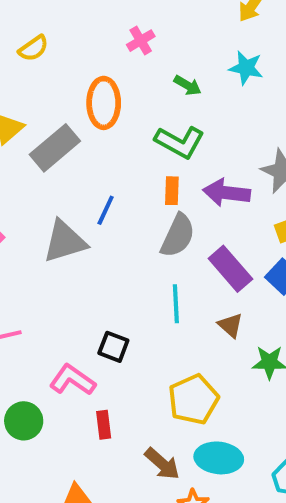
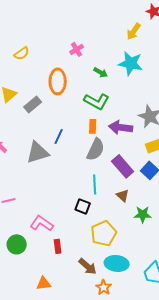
cyan star: (246, 68) -> (131, 63), size x1.4
gray rectangle: (55, 148) -> (33, 104), size x0.7
black square: (113, 347) -> (83, 206), moved

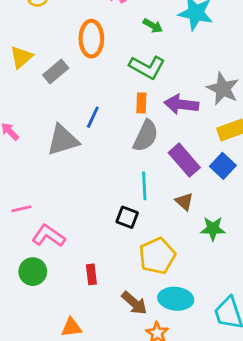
pink L-shape: (42, 223) -> (48, 236), moved

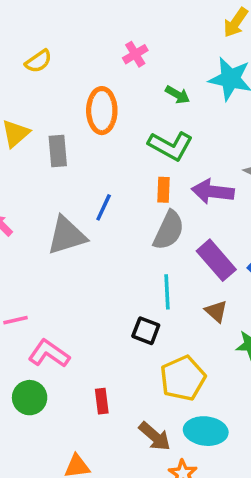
gray rectangle: (56, 71) -> (58, 151), turned -55

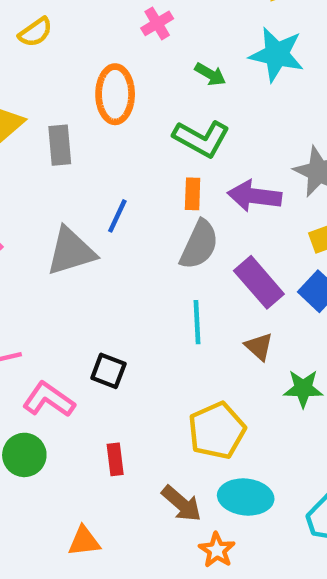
black square: (146, 331) -> (108, 371), moved

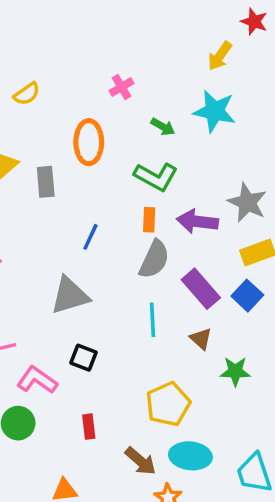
gray triangle: (71, 251) -> (70, 296), moved

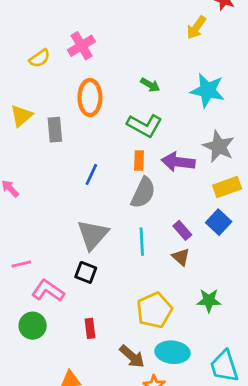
pink cross: (122, 87) -> (82, 46), moved, size x1.4
cyan star: (215, 111) -> (208, 90), moved
purple rectangle: (201, 289) -> (182, 230), moved, size x0.6
gray triangle: (70, 296) -> (93, 235), moved, turned -32
green star: (235, 371) -> (209, 300), moved

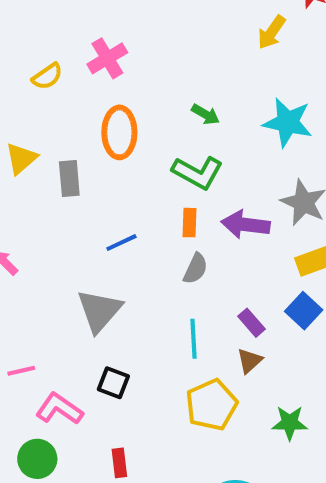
blue line: (91, 174) -> (121, 243), turned 40
gray semicircle: (143, 193) -> (195, 269), size x0.7
gray triangle: (93, 235) -> (99, 311), moved
brown triangle: (181, 257) -> (250, 361), turned 36
yellow pentagon: (154, 310) -> (212, 405), moved

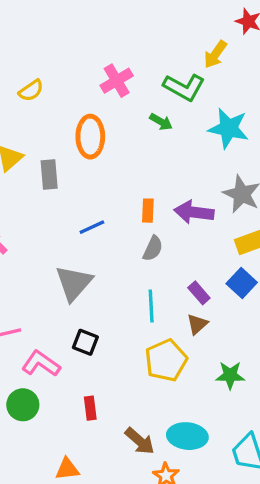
pink cross: (107, 58) -> (117, 81), moved
green L-shape: (197, 172) -> (184, 87), moved

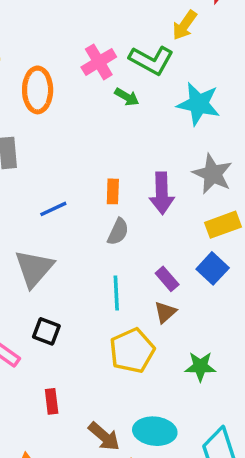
pink cross: (117, 81) -> (99, 62), moved
orange ellipse: (90, 137) -> (38, 90), moved
purple arrow: (194, 212) -> (162, 193), turned -99

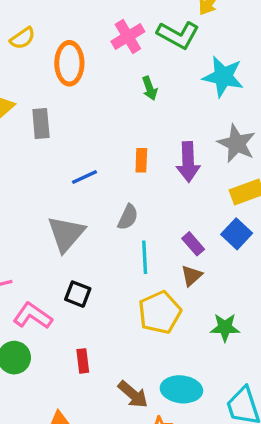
green arrow: (127, 97) -> (150, 88), moved, turned 40
gray semicircle: (118, 232) -> (128, 217), moved

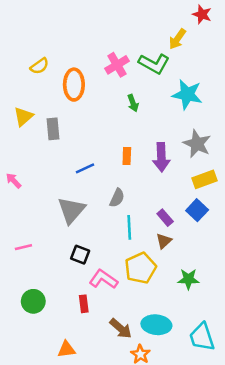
pink L-shape: (33, 316) -> (103, 279), moved

